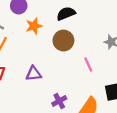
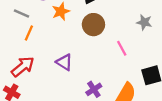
purple triangle: (34, 74) -> (64, 62), turned 42

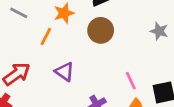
orange line: (29, 33) -> (46, 36), moved
pink line: (122, 48) -> (131, 81), moved

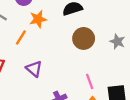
brown circle: (101, 30) -> (84, 38), moved

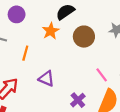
orange star: (38, 19) -> (51, 31), moved

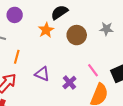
orange line: (25, 53) -> (17, 57), moved
purple cross: (78, 100) -> (69, 83), moved

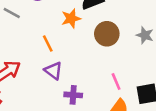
orange line: (17, 57) -> (48, 44), moved, turned -56
purple cross: (69, 83) -> (73, 95), moved, turned 32

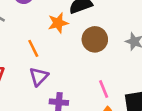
purple triangle: (53, 71) -> (39, 77), turned 36

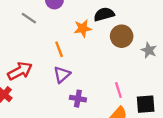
brown circle: (95, 39) -> (122, 36), moved

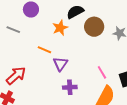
orange line: (59, 49) -> (44, 50), turned -32
purple triangle: (62, 75) -> (60, 64), moved

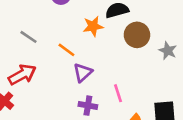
gray line: (13, 30) -> (28, 37), moved
pink line: (102, 72) -> (118, 93), moved

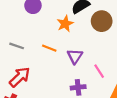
purple triangle: (83, 73) -> (75, 56), moved

